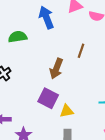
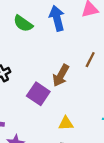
green semicircle: (18, 37) -> (23, 24), moved, turned -144
purple square: (48, 98) -> (38, 94), moved

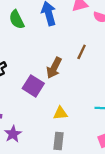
green semicircle: (23, 24) -> (17, 20), turned 30

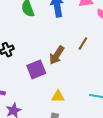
purple square: (33, 86) -> (36, 69), turned 30

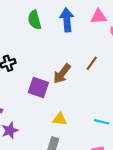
purple square: (36, 69) -> (38, 87), turned 36

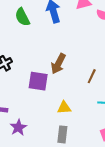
brown line: (92, 63) -> (92, 76), moved

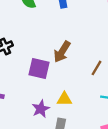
purple star: (18, 127) -> (41, 109), moved

